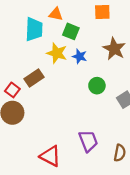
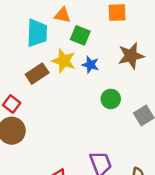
brown star: (114, 49) -> (131, 56), turned 30
brown rectangle: (34, 78) -> (37, 74), moved

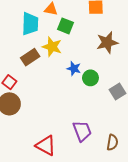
blue star: (90, 65) -> (74, 69), moved

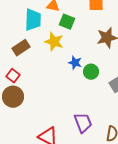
brown rectangle: (30, 57) -> (21, 48), moved

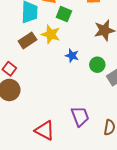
brown rectangle: (21, 48) -> (28, 40), moved
green circle: (91, 72) -> (97, 65), moved

